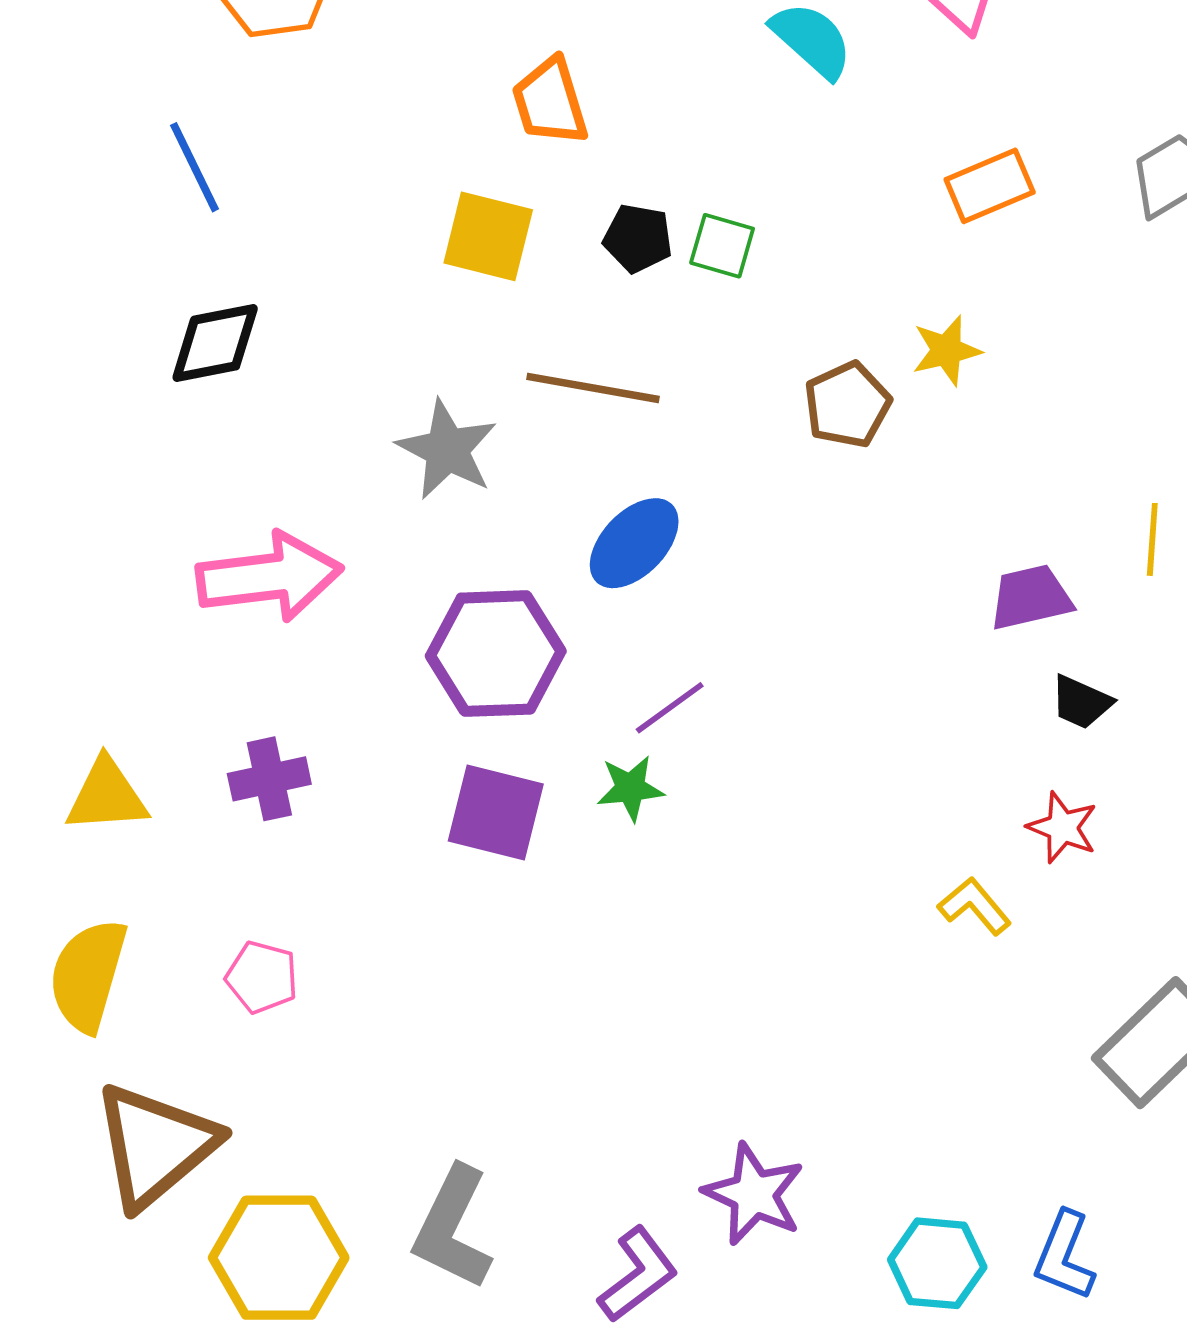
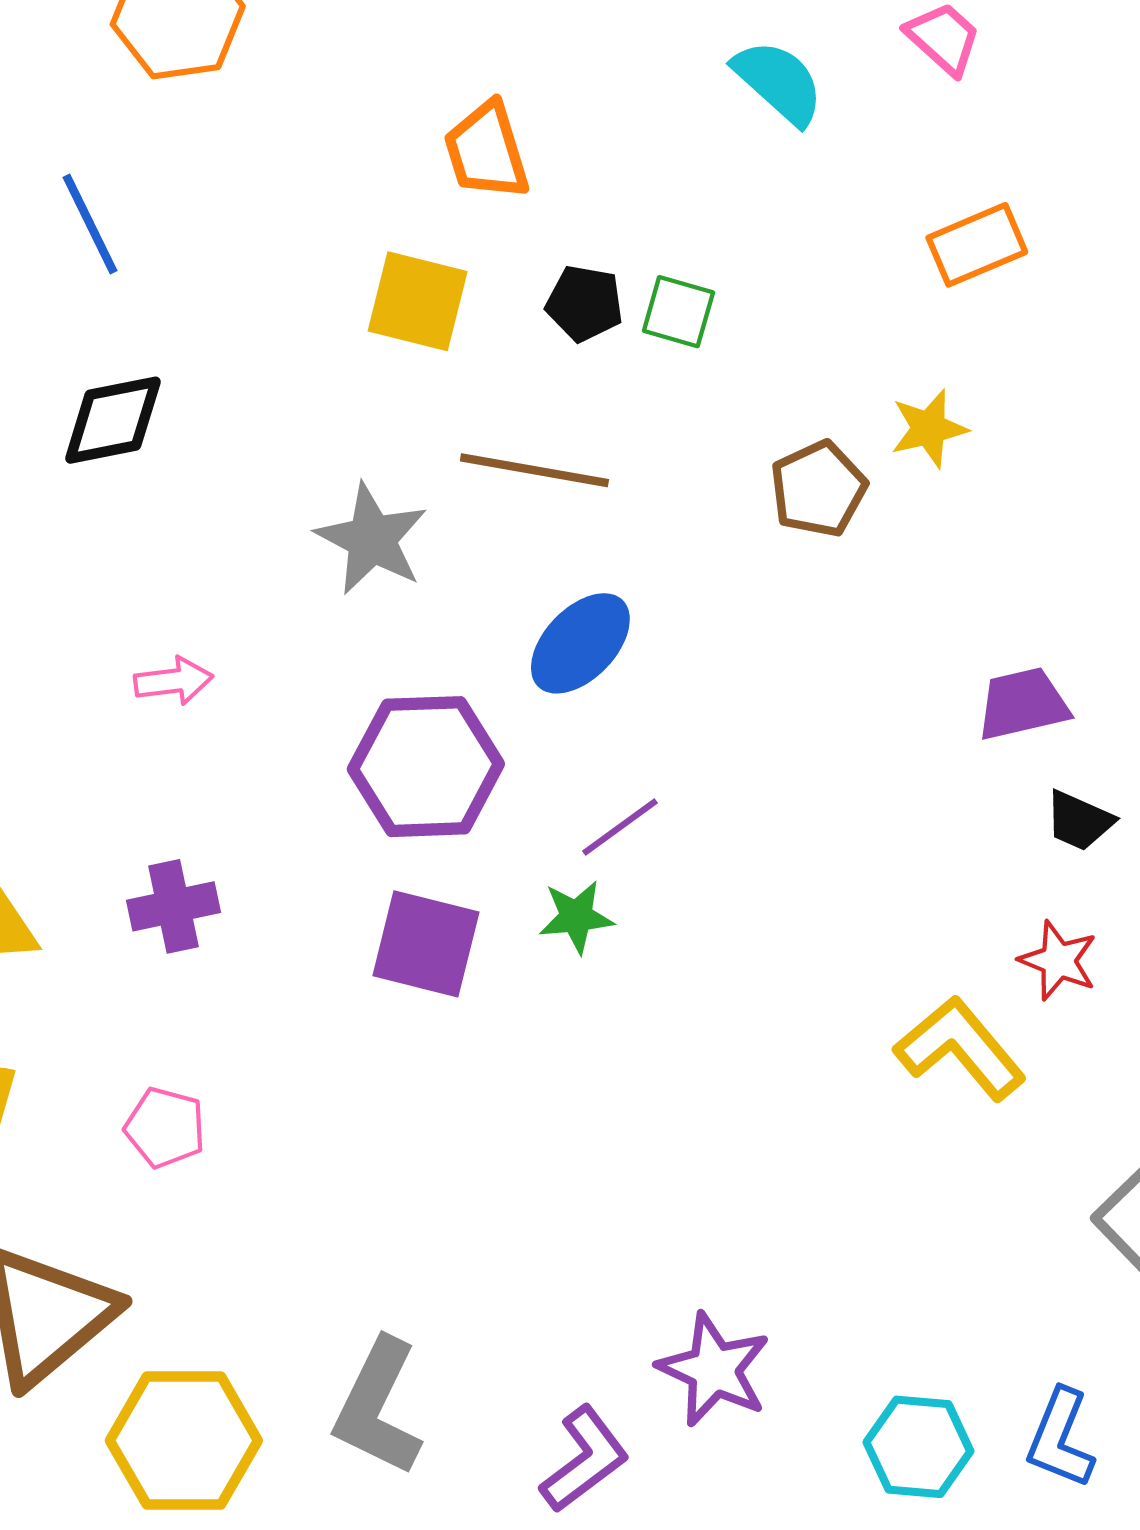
pink arrow: (269, 577) -> (173, 681), size x0.5
yellow L-shape: (975, 906) -> (960, 1048), size x1.6

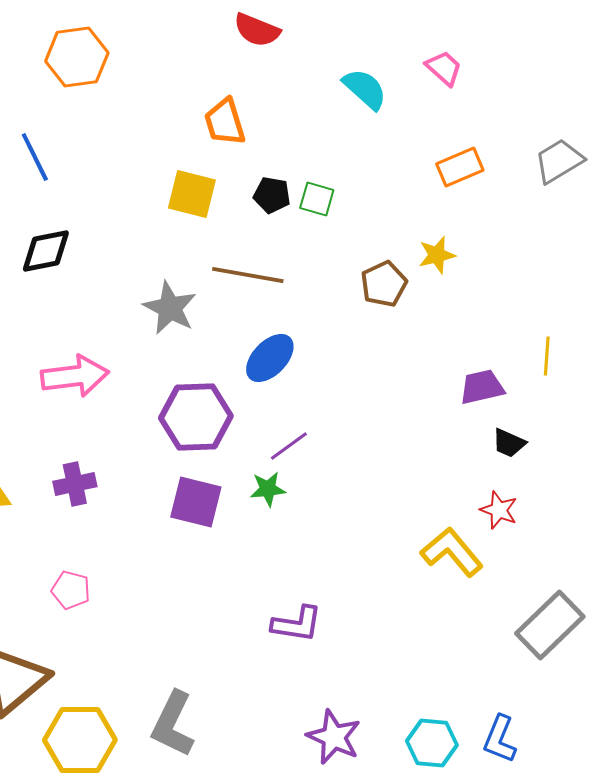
pink arrow: (173, 681) -> (75, 376), size x1.8
purple star: (714, 1370) -> (334, 737), moved
purple L-shape: (585, 1459) -> (297, 624), moved, turned 46

